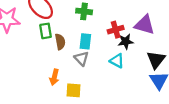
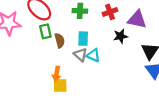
red cross: (116, 30) -> (110, 12), moved
cyan triangle: (117, 61) -> (93, 55), moved
yellow square: (74, 90) -> (60, 85), moved

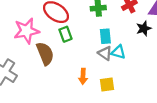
brown semicircle: (60, 41) -> (45, 54), moved, size x1.5
yellow square: (60, 85) -> (107, 85), moved

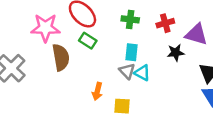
green rectangle: (66, 34) -> (88, 41), turned -48

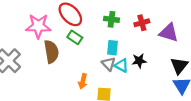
black star: (176, 53) -> (139, 61), moved

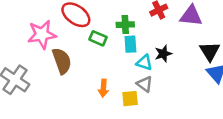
green cross: (112, 19) -> (125, 25), moved
green rectangle: (75, 37) -> (98, 38), moved
gray triangle: (109, 64) -> (145, 84), moved

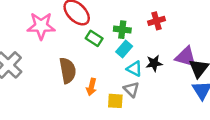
purple triangle: (191, 16) -> (186, 57), moved
cyan rectangle: (130, 44) -> (124, 49), turned 35
brown semicircle: (62, 61) -> (68, 70), moved

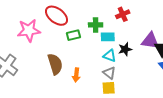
green rectangle: (94, 38) -> (73, 35), turned -40
cyan rectangle: (124, 49) -> (108, 37), moved, turned 56
yellow square: (115, 101) -> (109, 88), moved

